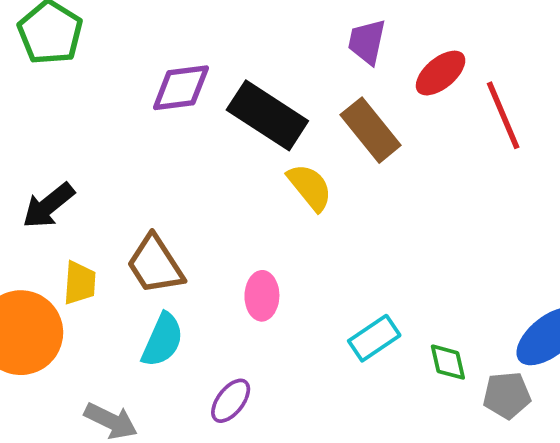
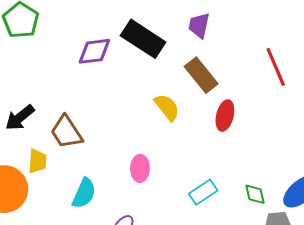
red ellipse: (441, 73) -> (225, 116), moved, turned -36
black rectangle: (267, 115) -> (143, 39), moved
brown trapezoid: (155, 264) -> (66, 132), moved
green diamond: (448, 362) -> (255, 194), moved

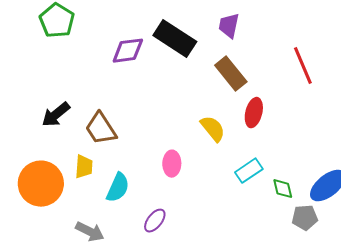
yellow semicircle: (167, 107) -> (213, 129), moved
yellow trapezoid: (37, 161) -> (84, 167), moved
cyan rectangle: (203, 192) -> (249, 171), moved

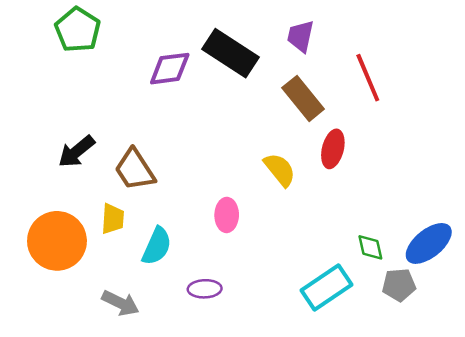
red line: (303, 66) -> (368, 78), moved
cyan rectangle: (249, 171) -> (326, 288), moved, size x1.4
purple ellipse: (155, 221) -> (205, 289), turned 50

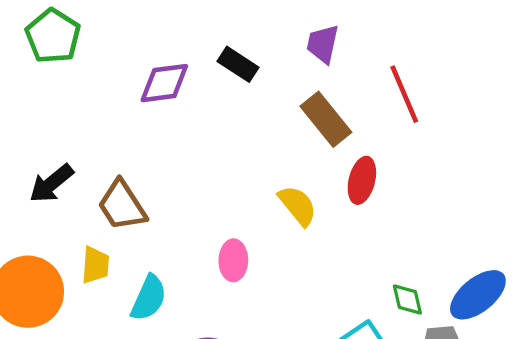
black rectangle: (231, 53) -> (238, 64), size x0.6

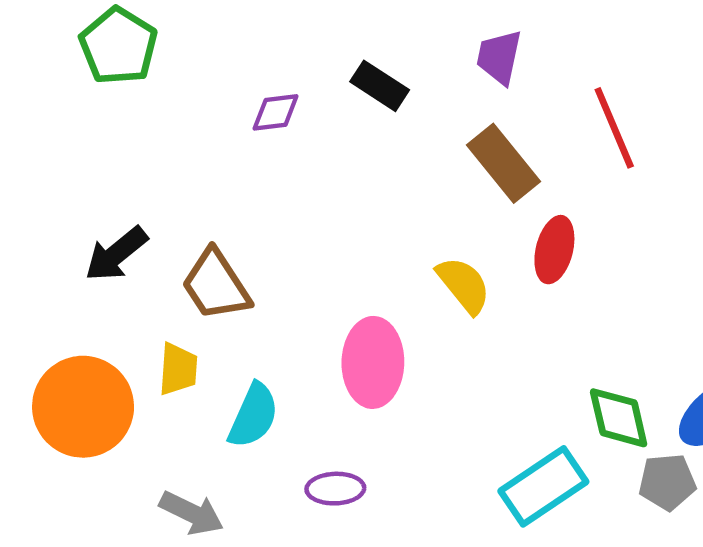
purple diamond: (164, 83) -> (276, 112), size x0.7
pink ellipse: (233, 260) -> (373, 362), size x1.5
green diamond: (407, 300) -> (619, 418), size x1.4

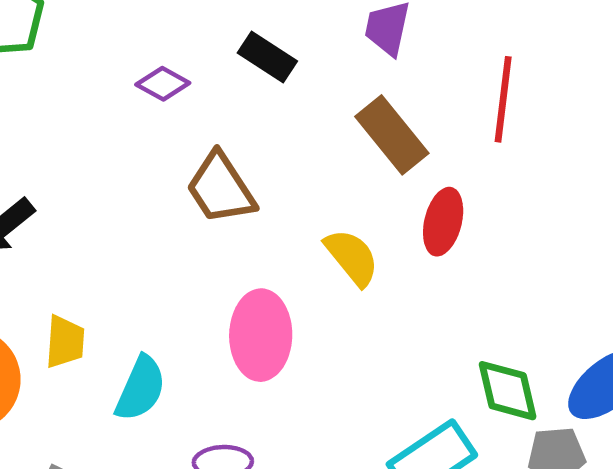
purple diamond: (276, 112) -> (163, 84), turned 36
red line: (614, 128) -> (503, 99), turned 30
brown trapezoid: (216, 285) -> (221, 188), moved

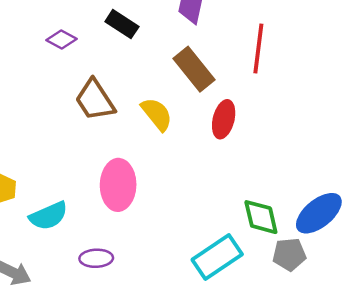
yellow semicircle: (352, 257) -> (157, 114), moved
cyan semicircle: (141, 388) -> (49, 216), turned 42

